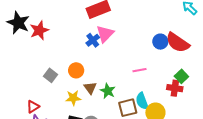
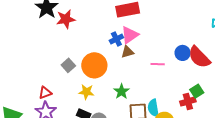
orange circle: (76, 70) -> (94, 65), size x1.6
pink line: (140, 70) -> (158, 64), moved
brown triangle: (90, 88) -> (127, 52), moved, turned 40
red cross: (175, 88) -> (188, 101), turned -35

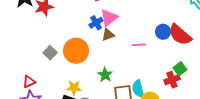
yellow star: (86, 92) -> (74, 88), moved

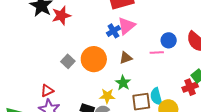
blue circle: (163, 32) -> (169, 40), moved
brown triangle: (108, 35) -> (126, 58), moved
yellow star: (74, 88) -> (107, 96), moved

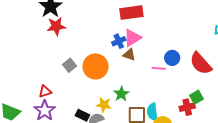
red star: (61, 15) -> (56, 26), moved
brown triangle: (126, 58) -> (129, 55), moved, turned 32

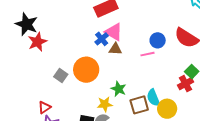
pink triangle: (132, 38) -> (114, 32), turned -42

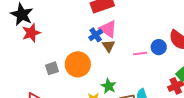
blue circle: (158, 40) -> (159, 47), moved
brown triangle: (115, 49) -> (108, 46), turned 48
gray square: (61, 76) -> (52, 68), turned 32

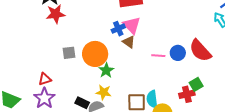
brown triangle: (108, 46) -> (129, 42), turned -32
green star: (109, 86) -> (106, 70), moved

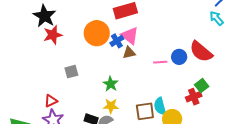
brown triangle: (129, 42) -> (129, 53), turned -40
orange circle: (95, 54) -> (97, 33), moved

